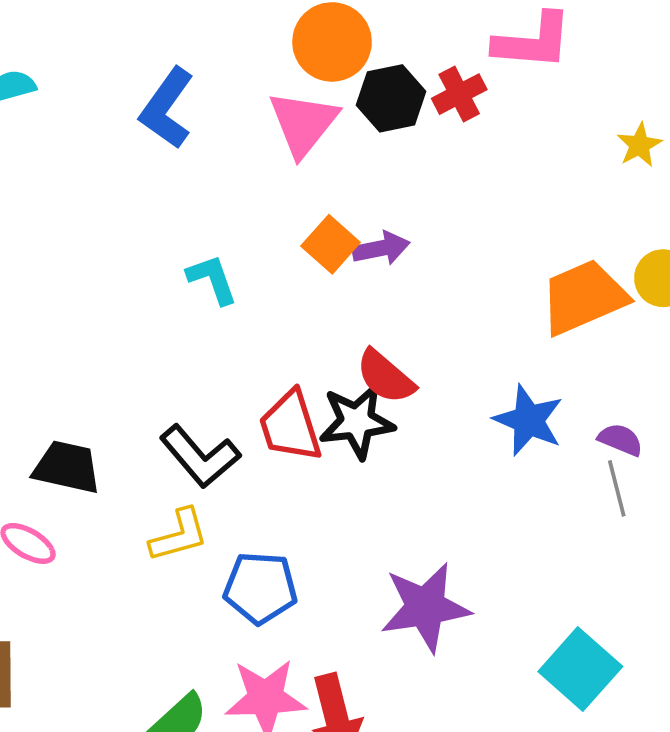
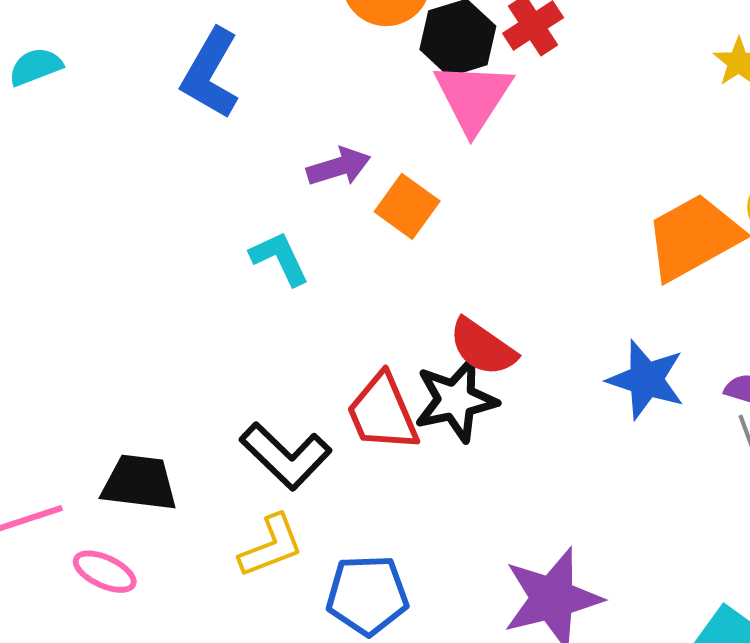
pink triangle: (303, 123) -> (473, 97), moved
purple arrow: (381, 248) -> (339, 167), moved

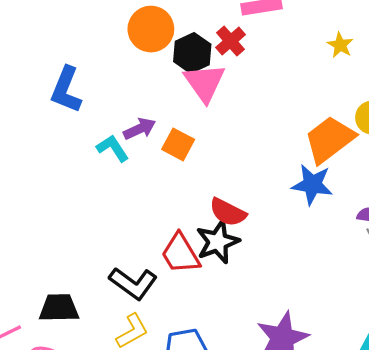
cyan L-shape: (280, 258) -> (113, 148), moved
blue star: (646, 380) -> (312, 184), moved

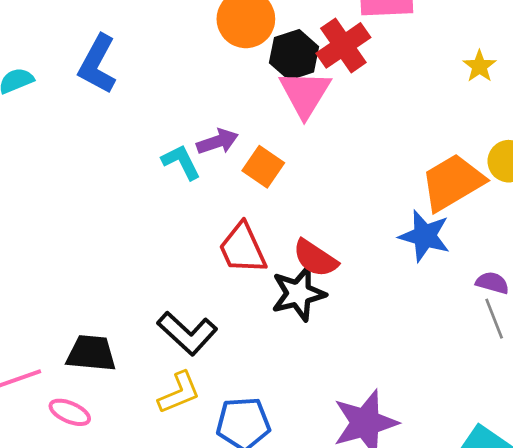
red cross: (231, 41) -> (343, 45), size x1.4
blue L-shape: (66, 90) -> (97, 64), moved
red trapezoid: (180, 254) -> (243, 248), moved

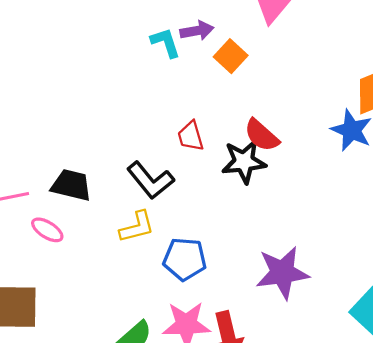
red trapezoid: (243, 248) -> (191, 136), moved, size x0.7

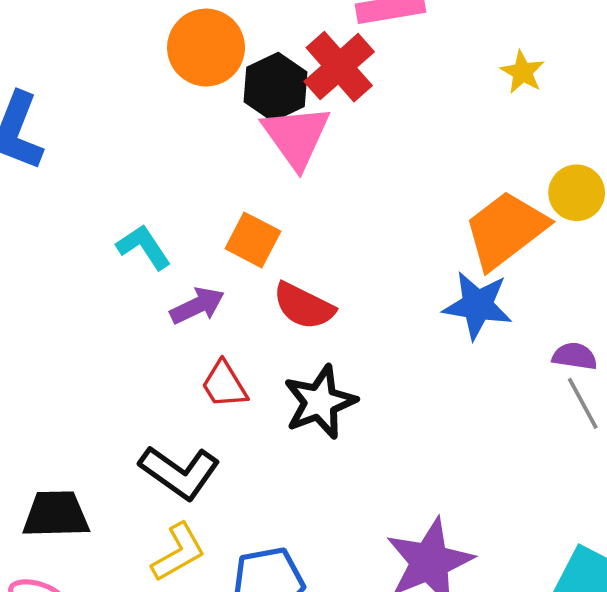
purple arrow: (197, 31) -> (197, 306), moved
red semicircle: (261, 135) -> (304, 306), moved

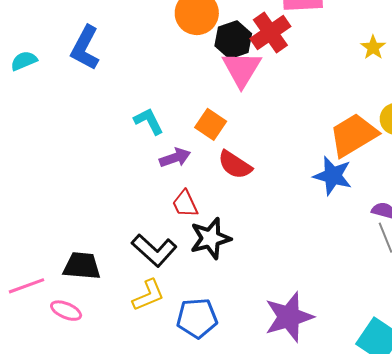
black star: (320, 402) -> (210, 238), moved

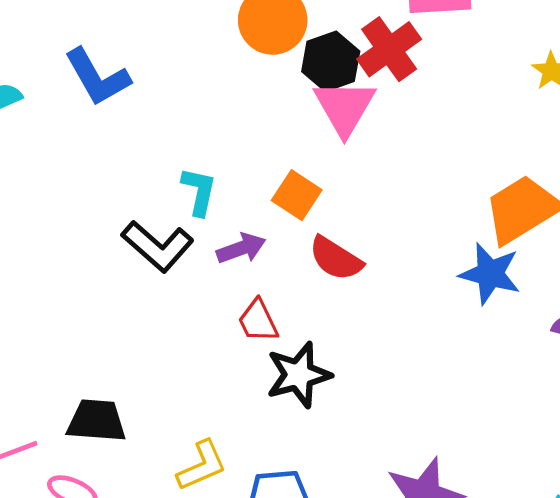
blue L-shape: (85, 48) -> (97, 77), turned -57
cyan L-shape: (149, 121) -> (199, 191), turned 40
black L-shape: (154, 250) -> (158, 246), moved

